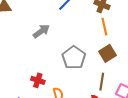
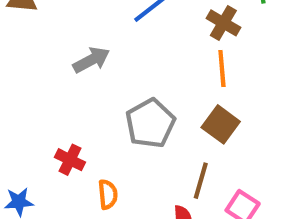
brown square: (107, 53) -> (221, 124), turned -30

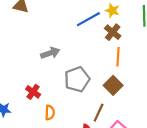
brown cross: (223, 23) -> (113, 32), moved
gray arrow: (91, 60) -> (50, 53), moved

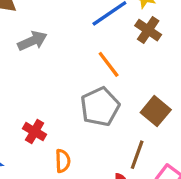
gray arrow: (50, 53) -> (32, 41), moved
orange line: (118, 57) -> (109, 64), moved, turned -36

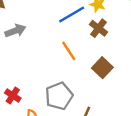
gray pentagon: (100, 107) -> (59, 96), moved
brown square: (156, 111) -> (102, 68), moved

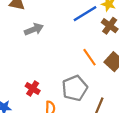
orange line: (69, 51) -> (89, 57), moved

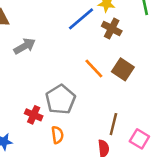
gray pentagon: (75, 88) -> (60, 99), moved

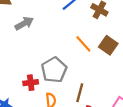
red cross: (34, 115) -> (31, 83), turned -32
brown line: (113, 124) -> (80, 93), moved

